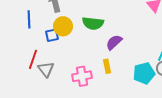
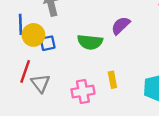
green semicircle: (93, 23) -> (90, 42), moved
yellow circle: (63, 26) -> (33, 35), moved
purple semicircle: (114, 42) -> (121, 26), moved

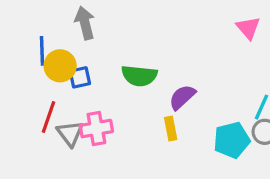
purple semicircle: (121, 26) -> (182, 97), moved
pink cross: (83, 92) -> (96, 129), moved

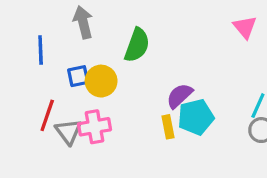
yellow circle: (60, 66) -> (101, 81), moved
green semicircle: (139, 76) -> (137, 45), moved, turned -76
cyan pentagon: (232, 140) -> (196, 117), moved

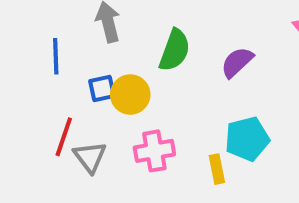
purple semicircle: (179, 96) -> (237, 62), moved
pink cross: (95, 127) -> (154, 151), moved
yellow rectangle: (168, 127) -> (217, 169), moved

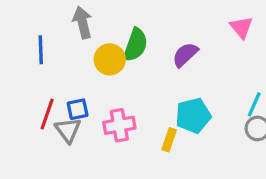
blue square: (102, 88) -> (78, 109), moved
yellow circle: (130, 95) -> (110, 59), moved
yellow rectangle: (217, 169) -> (169, 140), turned 30

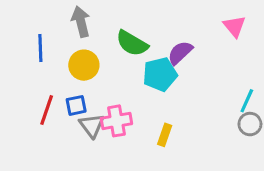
green semicircle: (135, 45) -> (132, 43), turned 100
yellow circle: (110, 59) -> (84, 65), moved
cyan pentagon: (193, 116) -> (160, 74), moved
gray triangle: (68, 130) -> (92, 126), moved

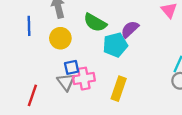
blue square: (76, 105) -> (72, 67), moved
red line: (47, 110) -> (32, 95), moved
yellow rectangle: (165, 135) -> (119, 89), size x1.5

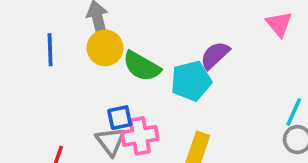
green semicircle: (95, 23) -> (142, 66), moved
yellow circle: (60, 38) -> (105, 48), moved

